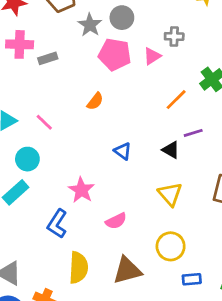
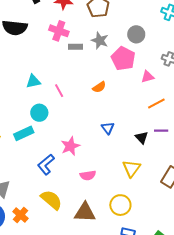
gray star: (90, 25) -> (100, 41), moved, turned -30
pink triangle: (152, 56) -> (148, 77), moved
yellow semicircle: (79, 268) -> (51, 200), turned -70

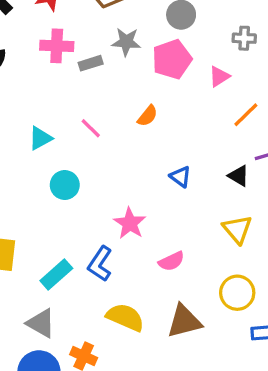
pink pentagon: (123, 59) -> (172, 59), turned -30
pink line: (59, 91) -> (91, 128), moved
cyan rectangle: (24, 133) -> (56, 275), moved

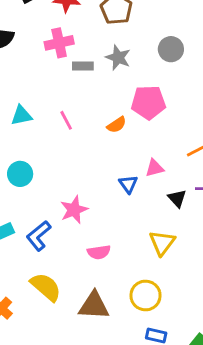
pink cross: (57, 46) -> (59, 43), turned -32
pink pentagon: (172, 59) -> (148, 102), moved
pink triangle: (219, 77) -> (155, 168), moved
cyan circle: (65, 185) -> (20, 174), moved

